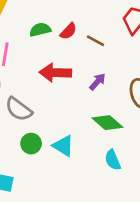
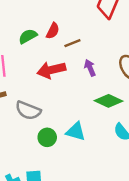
brown line: (95, 41) -> (72, 43), moved, turned -35
purple arrow: (97, 82) -> (90, 68), turned -49

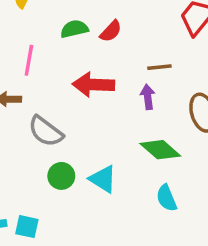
brown line: (72, 43) -> (159, 67), moved

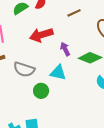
purple arrow: (148, 97) -> (65, 49), moved
cyan triangle: (103, 179) -> (58, 73), moved

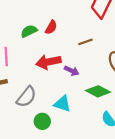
purple arrow: (65, 49) -> (72, 71), moved, turned 136
gray semicircle: (24, 69) -> (26, 97), turned -75

